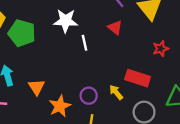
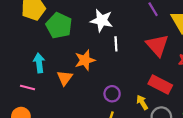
red triangle: (115, 27) -> (157, 45), moved, size x1.6
yellow arrow: (116, 92) -> (142, 102), moved
orange star: (60, 106) -> (85, 60), moved

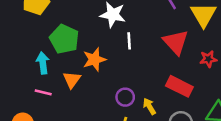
green pentagon: (59, 26) -> (64, 39), moved
pink line: (27, 88) -> (43, 92), moved
yellow arrow: (142, 102) -> (149, 106), moved

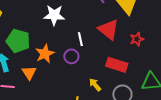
white line: (129, 41) -> (80, 39), moved
purple circle: (125, 97) -> (71, 56), moved

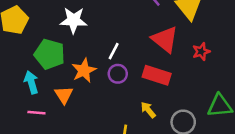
white star: (54, 15) -> (74, 20), moved
white line: (80, 39) -> (114, 51), moved, turned 40
red rectangle: (117, 65) -> (157, 75), moved

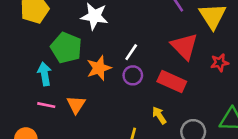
orange triangle: (64, 95) -> (76, 105), moved

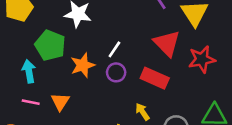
red star: (220, 63) -> (202, 59), size x1.5

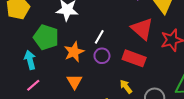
pink line: (31, 102) -> (33, 85), turned -48
orange triangle: (60, 102) -> (74, 82), moved

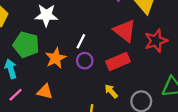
red rectangle: (134, 58) -> (118, 61), turned -40
orange triangle: (74, 82) -> (45, 92), moved, turned -42

